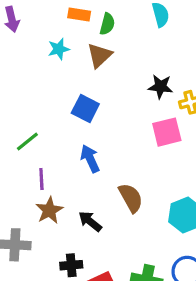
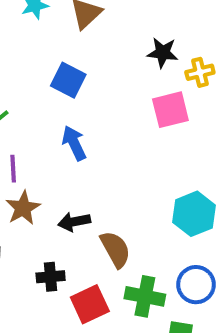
brown semicircle: (131, 198) -> (115, 249), moved
black arrow: (90, 221) -> (74, 222), turned -50

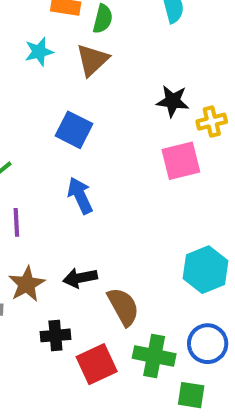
brown star: (23, 208) -> (27, 284), moved

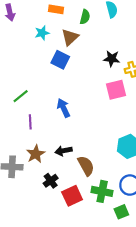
green semicircle: (103, 19) -> (85, 17), moved
blue square: (74, 130) -> (60, 60), moved
black cross: (55, 335) -> (51, 181), turned -32
green square: (191, 395) -> (121, 212), turned -32

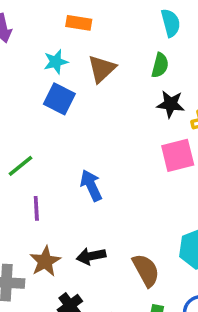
green semicircle: (85, 17) -> (160, 65), moved
blue square: (60, 60) -> (59, 99), moved
brown semicircle: (86, 166) -> (146, 270), moved

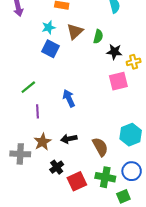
green semicircle: (160, 65) -> (98, 37), moved

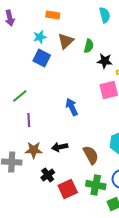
blue arrow: (69, 98) -> (72, 107), moved
brown star: (43, 142) -> (34, 150), turned 30

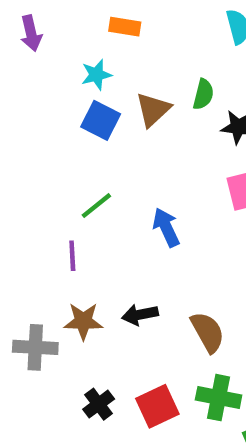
brown triangle: (66, 41) -> (153, 110), moved
green line: (20, 96) -> (96, 206), moved
black cross: (48, 175) -> (99, 404), moved

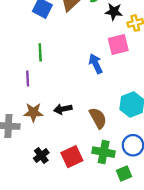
green line: (96, 206) -> (40, 52), turned -54
blue arrow: (166, 227) -> (96, 64), moved

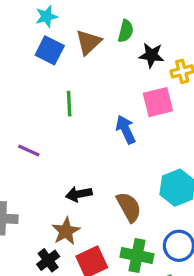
green line: (40, 52) -> (69, 104), moved
purple line: (28, 78) -> (29, 150), turned -63
brown star: (33, 112) -> (66, 231), moved, turned -30

